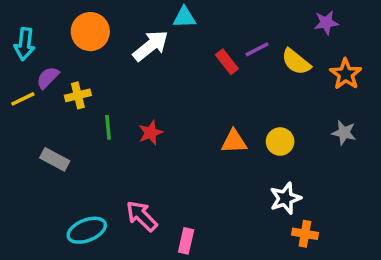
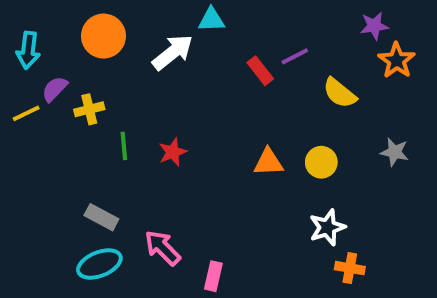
yellow semicircle: (296, 62) -> (340, 93), moved
orange star: (346, 74) -> (397, 60), moved
gray rectangle: (55, 159) -> (101, 217), moved

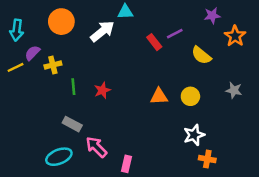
purple star: (374, 26) -> (212, 16), moved
gray rectangle: (101, 217) -> (72, 124), moved

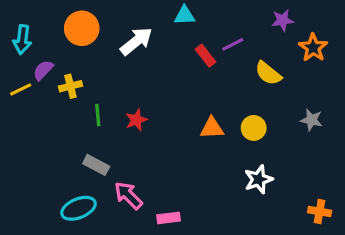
cyan triangle: (125, 12) -> (185, 15), moved
orange cross: (207, 159) -> (320, 212), moved
pink rectangle: (126, 164) -> (168, 218), turned 70

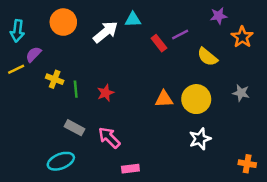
cyan triangle: (185, 15) -> (133, 20), moved
yellow cross: (70, 86) -> (55, 79), moved, turned 35
yellow circle: (254, 128) -> (196, 99), size x1.5
pink arrow: (128, 195) -> (109, 138), moved

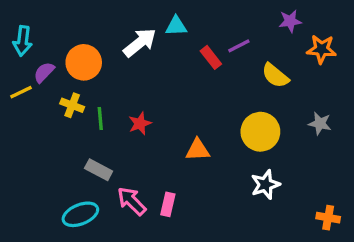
orange circle: (63, 22) -> (84, 62), moved
orange star: (242, 37) -> (322, 49), turned -30
orange triangle: (164, 99) -> (198, 150), moved
pink arrow: (109, 138) -> (132, 201), moved
pink rectangle: (130, 169) -> (168, 204), moved, turned -70

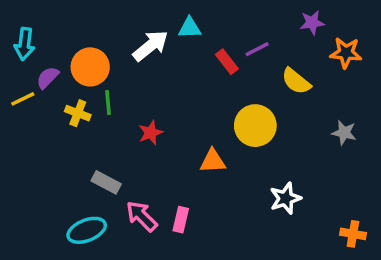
green line: (100, 119) -> (108, 102), moved
yellow circle: (260, 132) -> (255, 126), moved

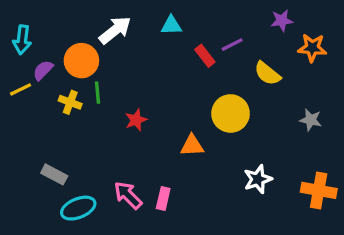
white arrow: (151, 46) -> (115, 30), moved
gray rectangle: (106, 182) -> (54, 174), moved
orange cross: (353, 234) -> (319, 190), moved, size x1.5

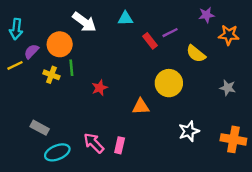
white arrow: (115, 30) -> (84, 22), turned 75

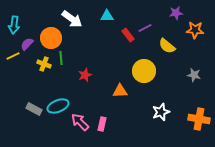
cyan ellipse: (57, 152) -> (58, 106), moved

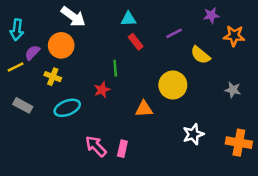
white arrow: (72, 19) -> (73, 17), moved
red rectangle: (128, 35) -> (136, 42), moved
green line: (61, 58) -> (115, 68), moved
cyan ellipse: (58, 106) -> (67, 108), moved
gray rectangle: (34, 109) -> (23, 105), moved

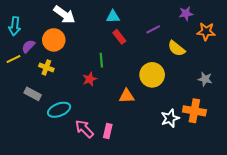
gray rectangle: (23, 105) -> (33, 94), moved
cyan ellipse: (67, 108) -> (59, 110), moved
orange cross: (239, 143) -> (194, 111), moved

